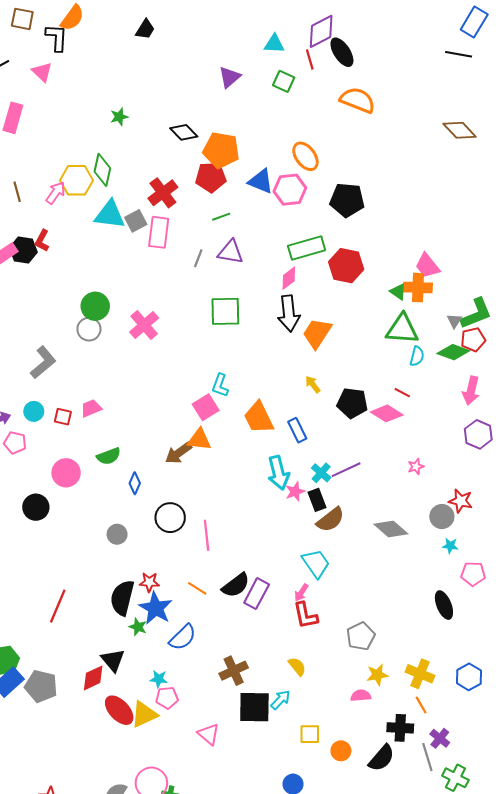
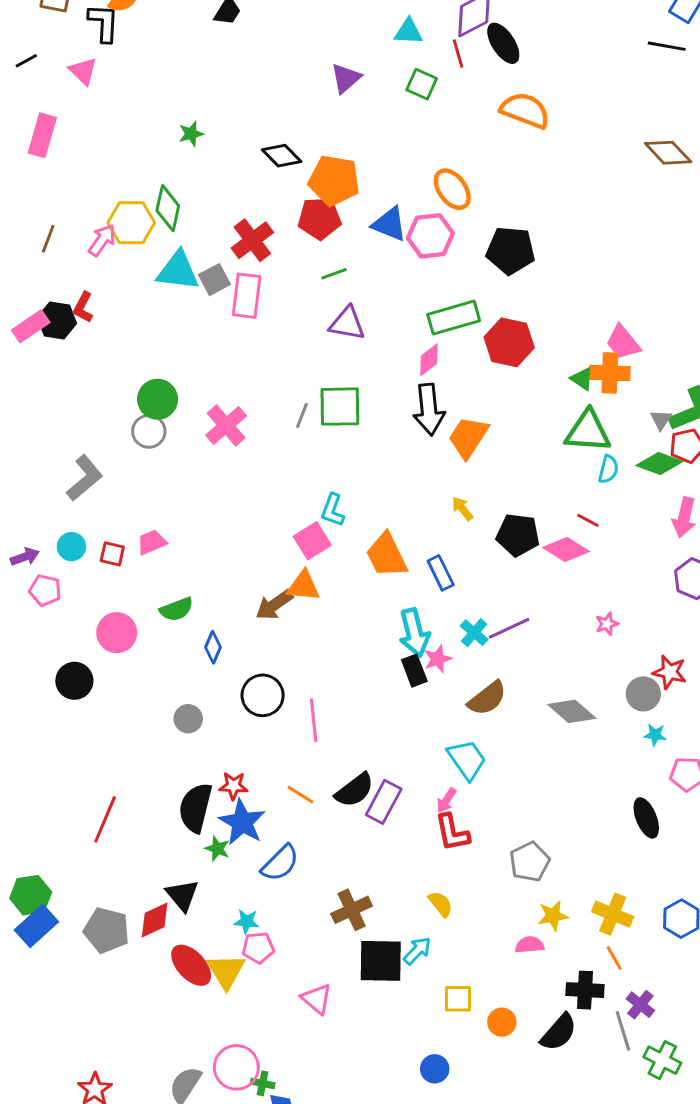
brown line: (17, 192) -> (48, 239), turned 36
gray line: (198, 258) -> (302, 415), moved
black rectangle: (317, 500) -> (414, 671), moved
gray pentagon: (41, 686) -> (106, 930), moved
yellow triangle: (144, 714) -> (226, 971), turned -36

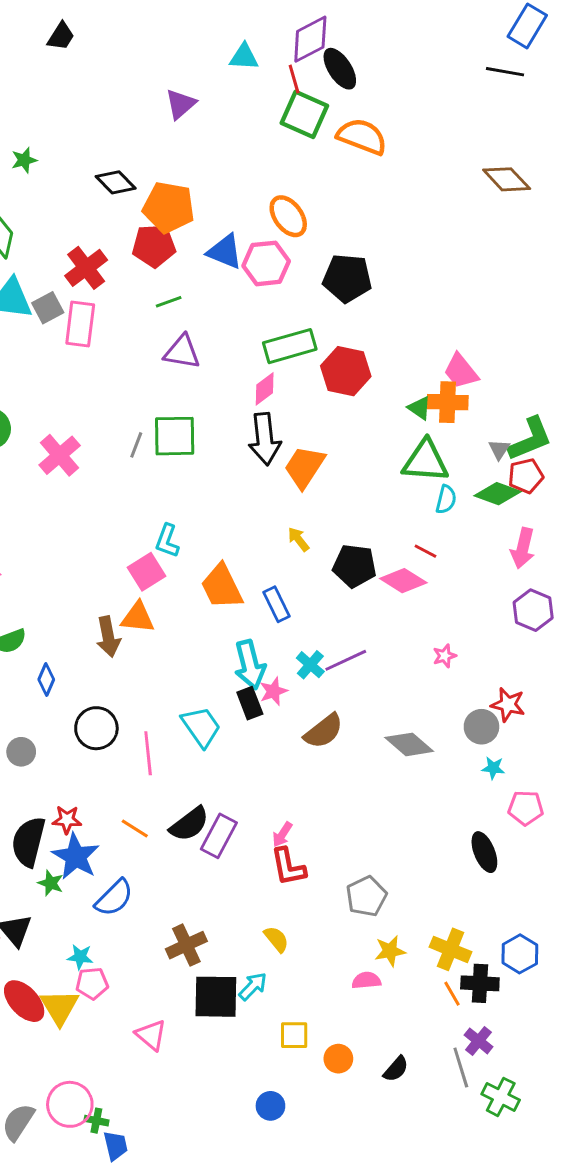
green square: (422, 84) -> (304, 114), moved, size x1.5
brown arrow: (274, 605) -> (108, 637), turned -66
cyan trapezoid: (467, 760) -> (201, 727), moved
black cross: (585, 990) -> (480, 983), moved
black semicircle: (559, 1032) -> (396, 1069), size x0.7

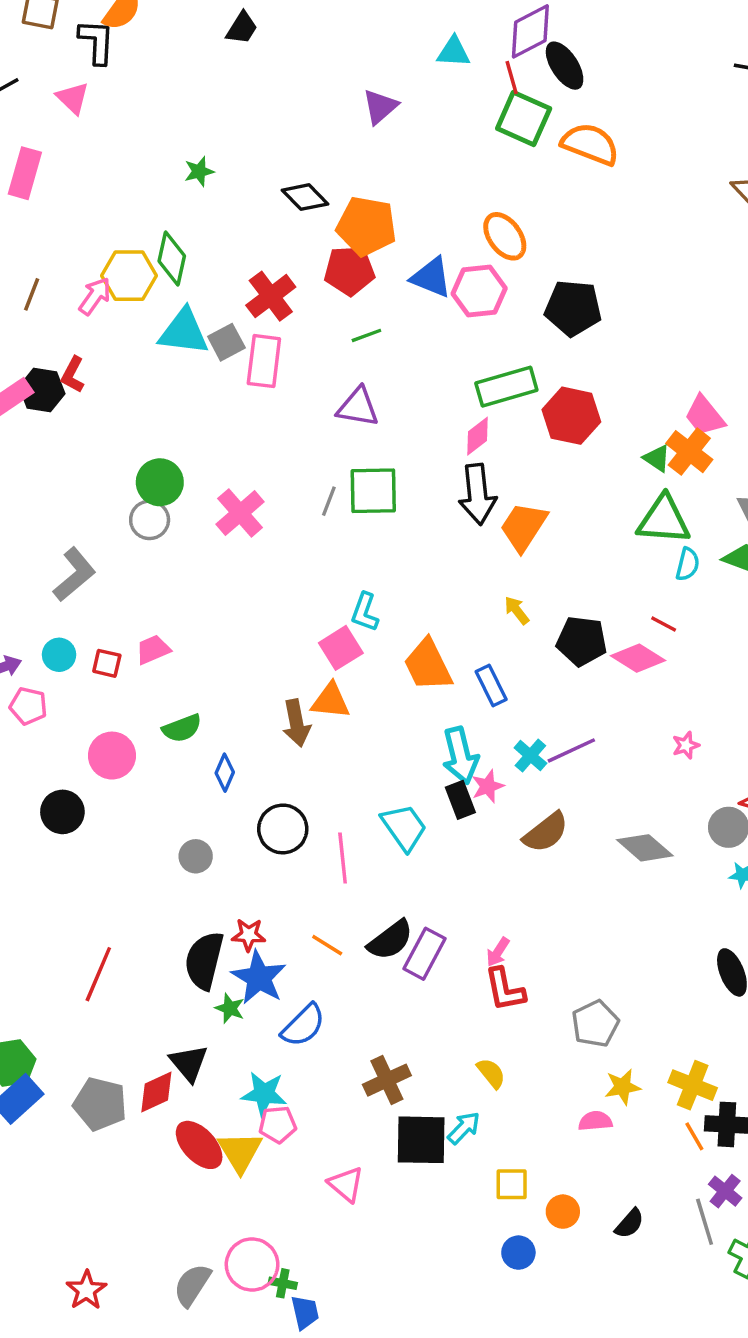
purple triangle: (182, 352) -> (358, 407), moved
orange cross: (448, 402) -> (689, 452), turned 36
cyan star: (80, 957) -> (264, 1094), size x1.5
blue circle: (270, 1106) -> (518, 1253), moved

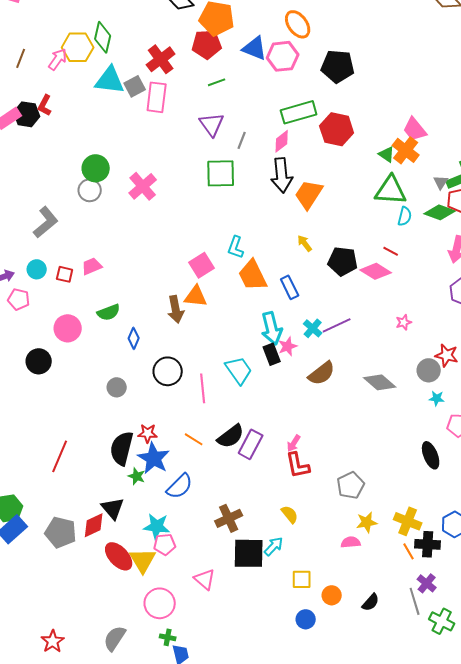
purple triangle: (358, 407) -> (212, 124), turned 44
gray line: (329, 501) -> (242, 140), moved
cyan L-shape: (365, 612) -> (236, 247), moved
pink circle: (252, 1264) -> (160, 603), moved

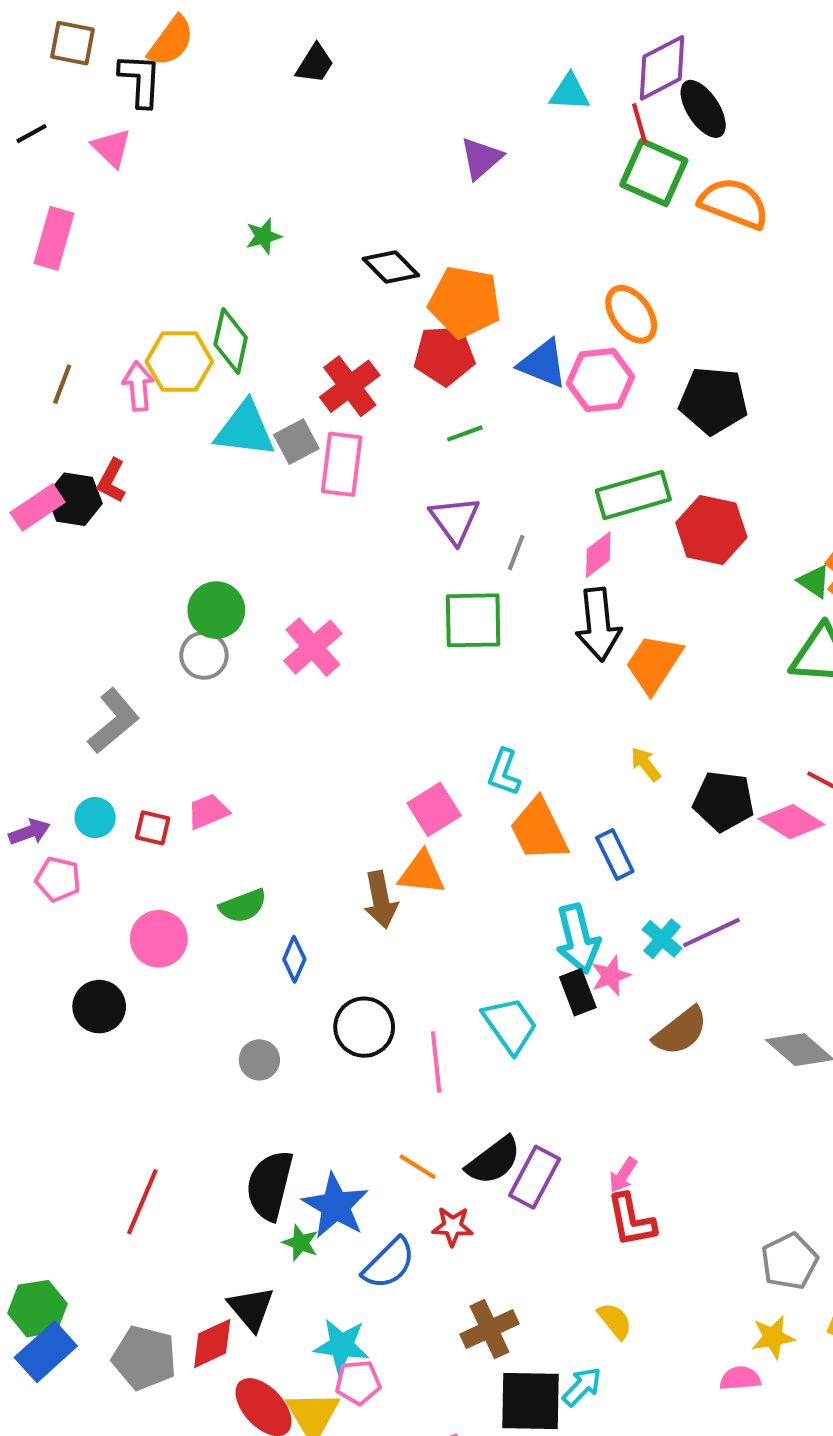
pink arrow: (58, 59) -> (138, 386), turned -40
red star: (148, 433) -> (453, 1226), moved
gray pentagon: (351, 485) -> (789, 1261), moved

